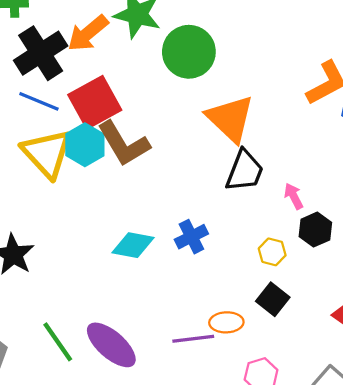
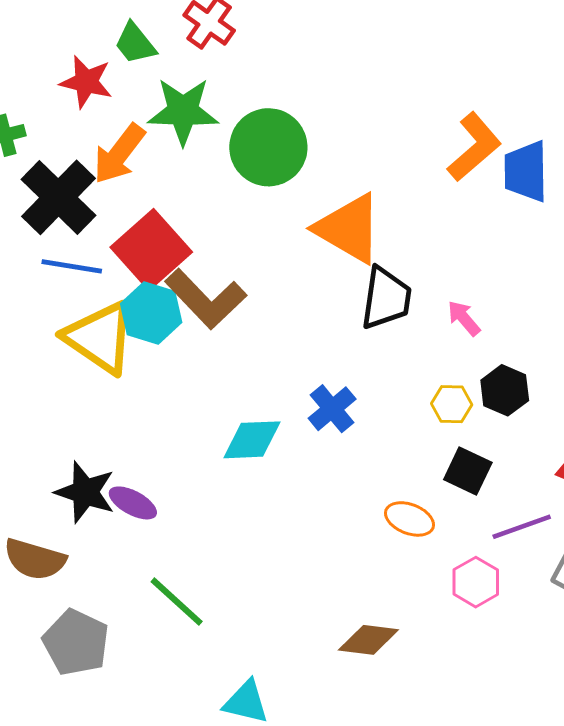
black hexagon: (315, 230) -> (505, 390), moved
orange ellipse: (226, 322) -> (409, 519), turned 36
purple line: (193, 339) -> (522, 527), moved
purple ellipse: (111, 345) -> (133, 503), moved, size x0.6

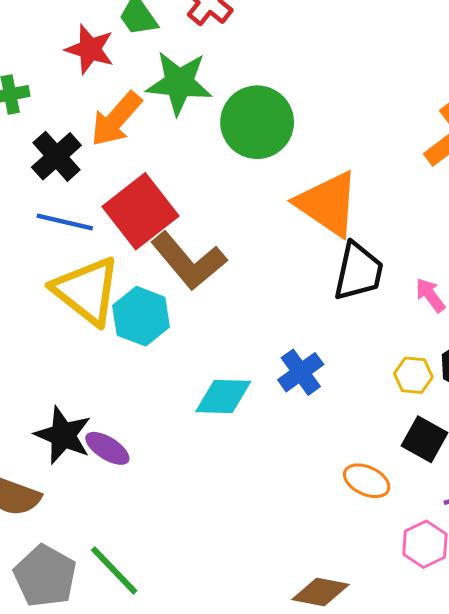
black cross: (58, 197) -> (56, 156), size x0.7
cyan hexagon: (151, 313) -> (141, 316), moved
green line: (177, 602) -> (114, 570), moved

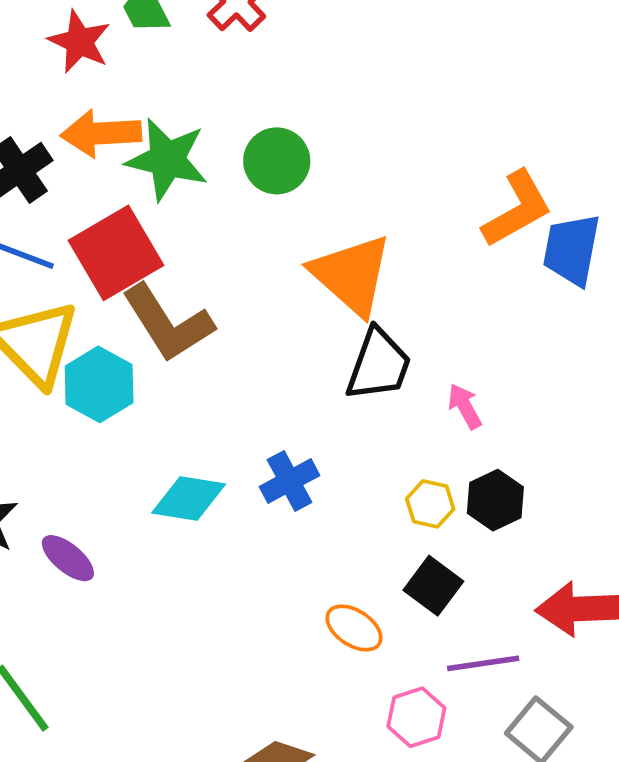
green star: (179, 83) -> (167, 160), moved
orange arrow: (116, 119) -> (101, 133), turned 38
green circle: (257, 122) -> (277, 161), size x0.7
purple ellipse: (107, 448) -> (68, 558), moved

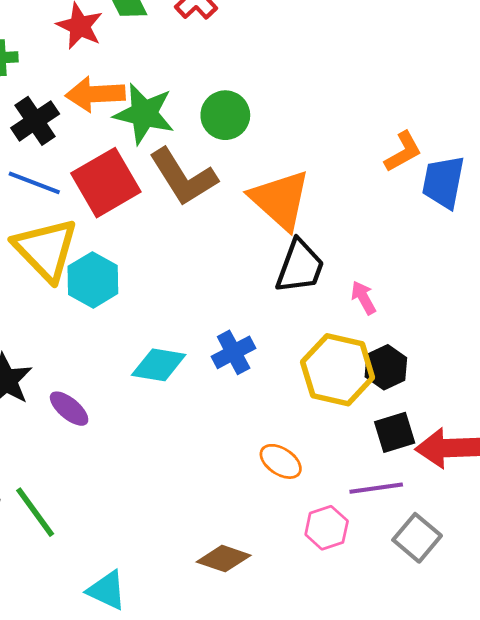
orange L-shape: (517, 209) -> (403, 152), size x0.7
brown L-shape: (168, 323) -> (183, 177), moved
yellow hexagon: (430, 504) -> (338, 370), size x2.0
black square: (433, 586) -> (395, 432), moved, turned 36

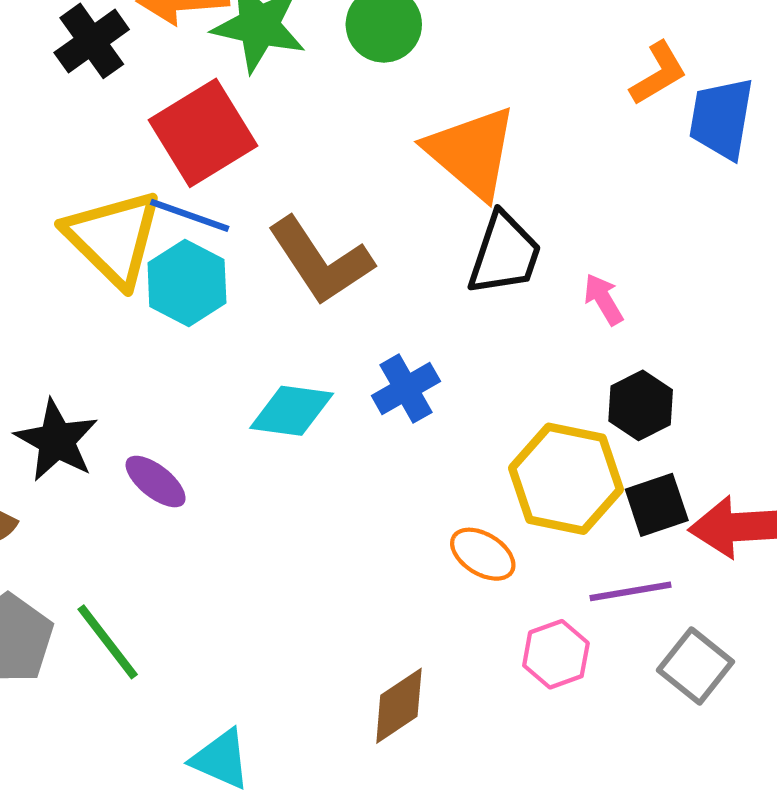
brown L-shape: (183, 177) -> (320, 261), moved
blue line: (34, 183) -> (190, 215), moved
yellow hexagon: (338, 370) -> (566, 479), moved
brown diamond: (224, 559) -> (399, 706), turned -51

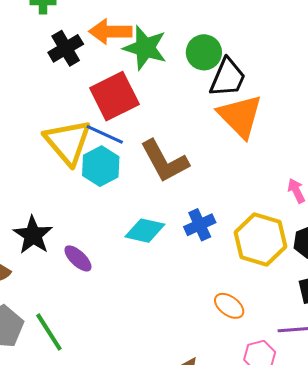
black trapezoid: (504, 254) -> (228, 78), moved
yellow hexagon: (566, 479) -> (261, 240), moved

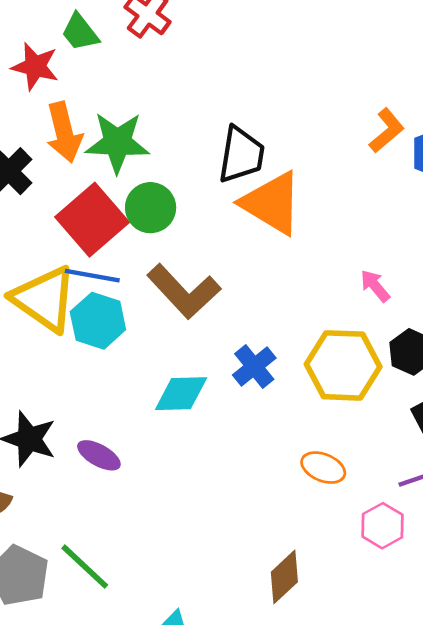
orange arrow: (110, 31) -> (64, 132), turned -90
green circle: (204, 52) -> (151, 208), moved

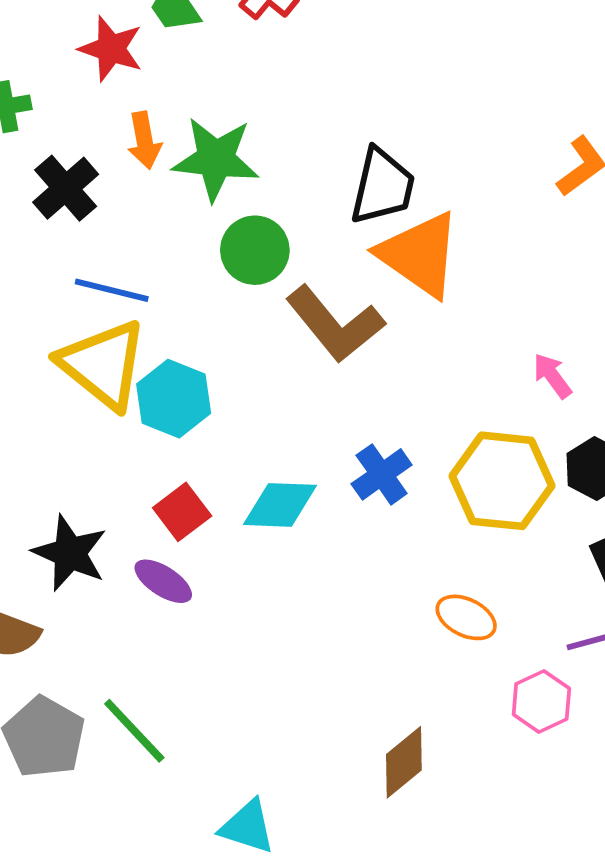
orange arrow: (64, 132) -> (144, 140), size x0.7
red square: (92, 220) -> (182, 512), moved, size x0.6
blue line: (92, 276) -> (112, 290), moved
brown L-shape: (184, 291) -> (335, 324), moved

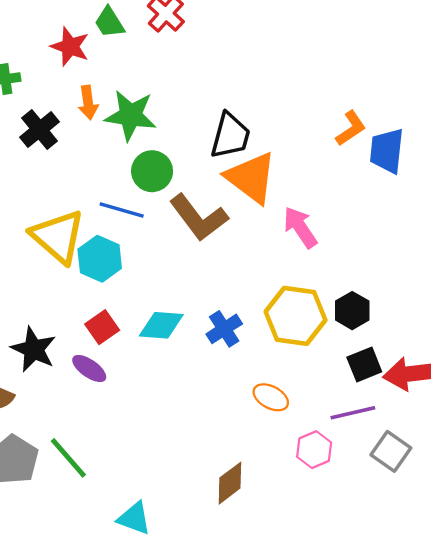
blue line: (112, 290) -> (122, 210), moved
pink arrow: (552, 376) -> (300, 227), moved, size x1.5
blue cross: (382, 474) -> (224, 329), moved

